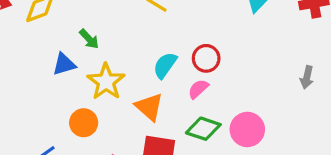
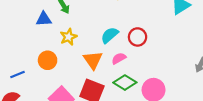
yellow star: (106, 82) -> (68, 37), size x0.7
pink semicircle: (198, 89) -> (119, 58), moved

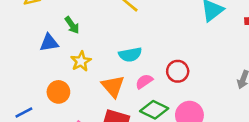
cyan semicircle: (110, 35) -> (130, 55), turned -144
red circle: (138, 37) -> (178, 71), moved

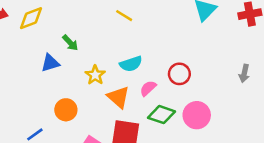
yellow star: (81, 61) -> (95, 75), moved

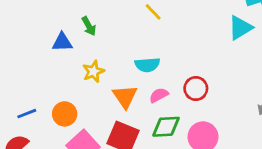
yellow star: (95, 75) -> (93, 71), moved
orange circle: (66, 110) -> (65, 114), moved
green diamond: (162, 115) -> (166, 127), turned -36

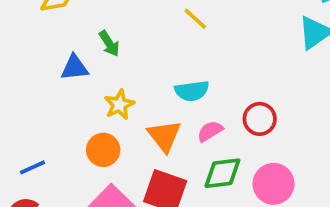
orange circle: (65, 114) -> (103, 150), moved

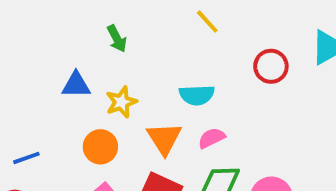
blue triangle: (74, 68) -> (76, 85), moved
red circle: (260, 119) -> (271, 66), moved

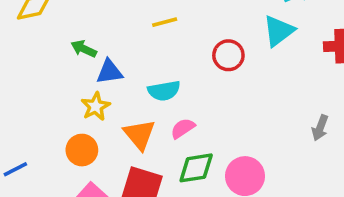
yellow line: (207, 22) -> (165, 22), turned -55
green arrow: (117, 39) -> (84, 49), turned 150
blue triangle: (76, 85) -> (109, 72), moved

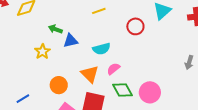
yellow star: (96, 106) -> (42, 51), moved
green diamond: (196, 168) -> (123, 90), turned 75

